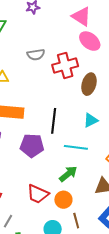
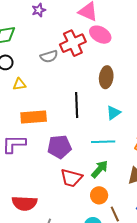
red cross: (65, 66) -> (73, 43), moved
black line: (54, 121) -> (77, 105), moved
red trapezoid: (38, 194) -> (71, 178), moved

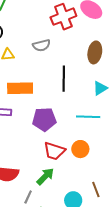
gray semicircle: (49, 56) -> (42, 45), moved
green arrow: (100, 169) -> (45, 176), moved
orange circle: (99, 195) -> (80, 149), moved

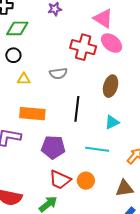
red cross: (63, 17) -> (83, 47), turned 30

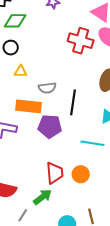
gray semicircle: (58, 73) -> (47, 88), moved
purple pentagon: (53, 147) -> (50, 126), moved
red trapezoid: (60, 180) -> (55, 173), turned -120

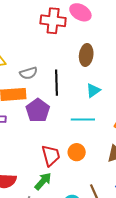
purple pentagon: (50, 126) -> (38, 110), turned -30

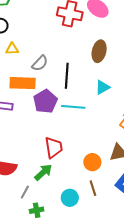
gray semicircle: (29, 73) -> (40, 63), turned -36
cyan line: (83, 120) -> (73, 107), moved
orange circle: (77, 152) -> (92, 162), moved

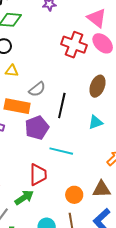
cyan line: (73, 107) -> (61, 151), moved

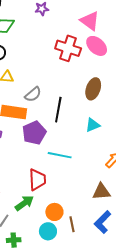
orange circle: (74, 195) -> (54, 212), moved

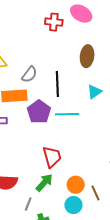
red cross: (68, 48) -> (54, 22), size x0.7
cyan line: (60, 155) -> (67, 114), moved

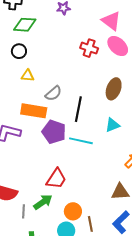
purple pentagon: (39, 112) -> (54, 132), turned -30
red trapezoid: (52, 157) -> (56, 179), turned 35
gray line: (28, 204) -> (23, 211), moved, turned -32

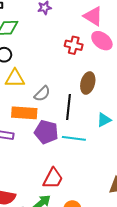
yellow triangle: (28, 76) -> (15, 78), size x1.5
brown ellipse: (114, 89) -> (88, 83), moved

